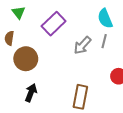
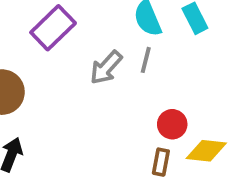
brown rectangle: (80, 97) -> (161, 162), moved, size x0.6

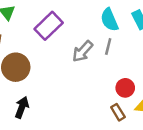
brown rectangle: (161, 162) -> (118, 112), turned -42

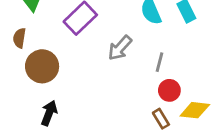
gray line: (108, 46) -> (159, 62), moved

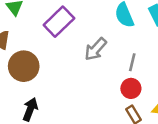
red circle: (169, 90) -> (131, 88), moved

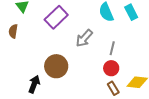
brown circle: (24, 66) -> (56, 66), moved

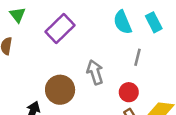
gray arrow: (84, 38) -> (95, 72), moved, turned 120
gray line: (112, 48) -> (137, 57), moved

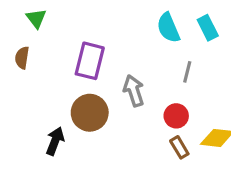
purple rectangle: (60, 29) -> (90, 61), moved, turned -32

